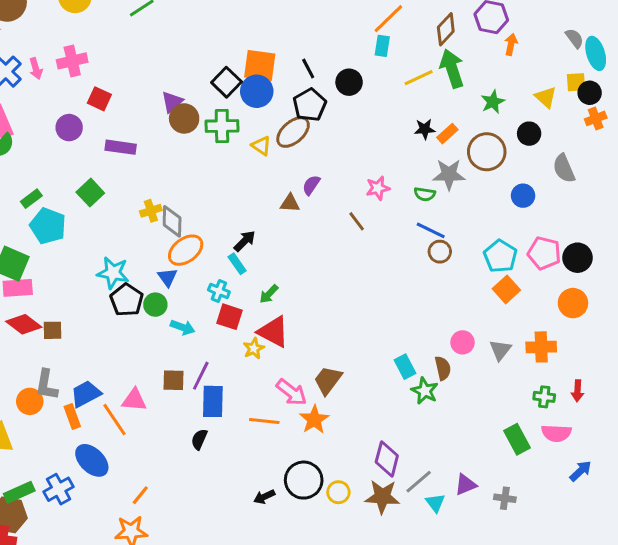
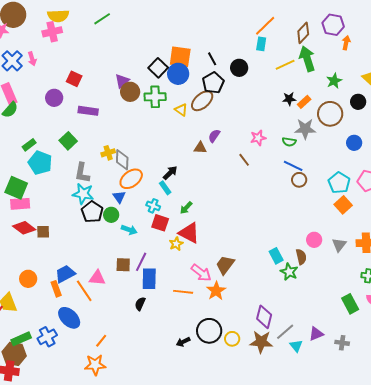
pink cross: (72, 61) -> (52, 32), moved
gray L-shape: (46, 385) -> (82, 173), moved

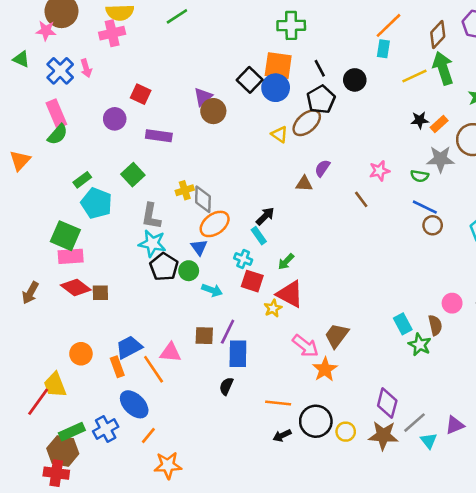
green cross: (155, 97) -> (291, 25), moved
orange line: (183, 292) -> (278, 403), moved
orange line: (101, 341) -> (148, 435), moved

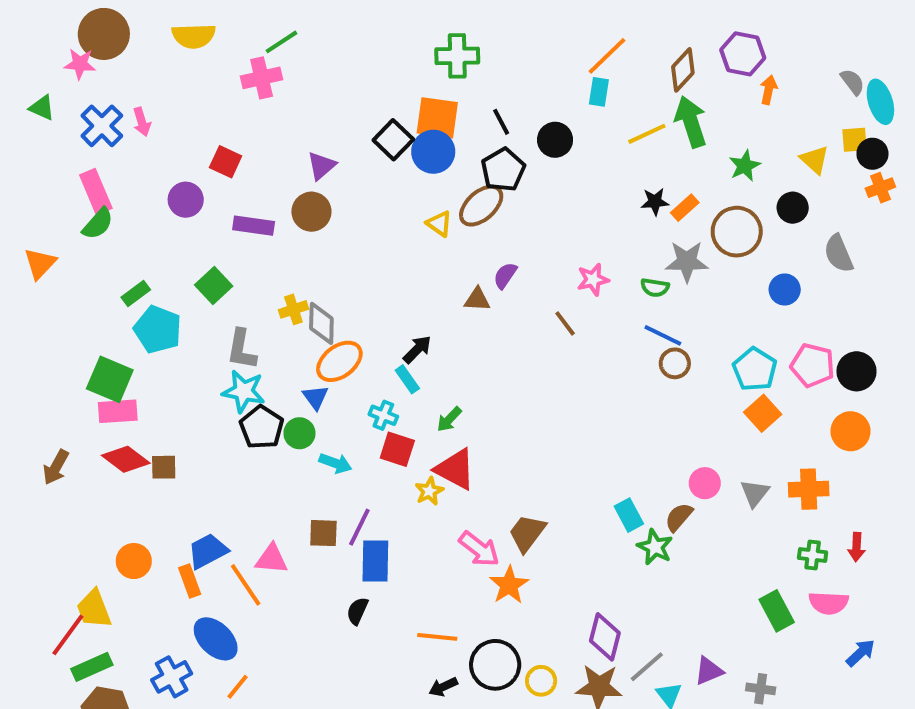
pink cross: (112, 33) -> (262, 78), moved
brown circle: (213, 111) -> (311, 212), moved
brown semicircle: (435, 325) -> (679, 517), turned -126
green rectangle: (72, 432) -> (92, 667), moved

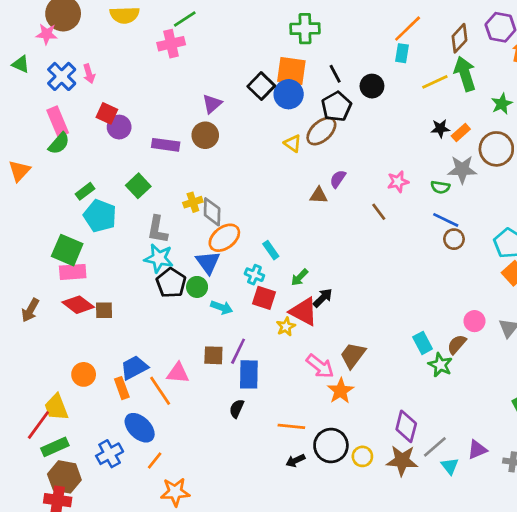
red square: (226, 162) -> (107, 113), moved
black arrow: (417, 349) -> (323, 298), moved
blue triangle: (315, 397) -> (208, 262), size x1.4

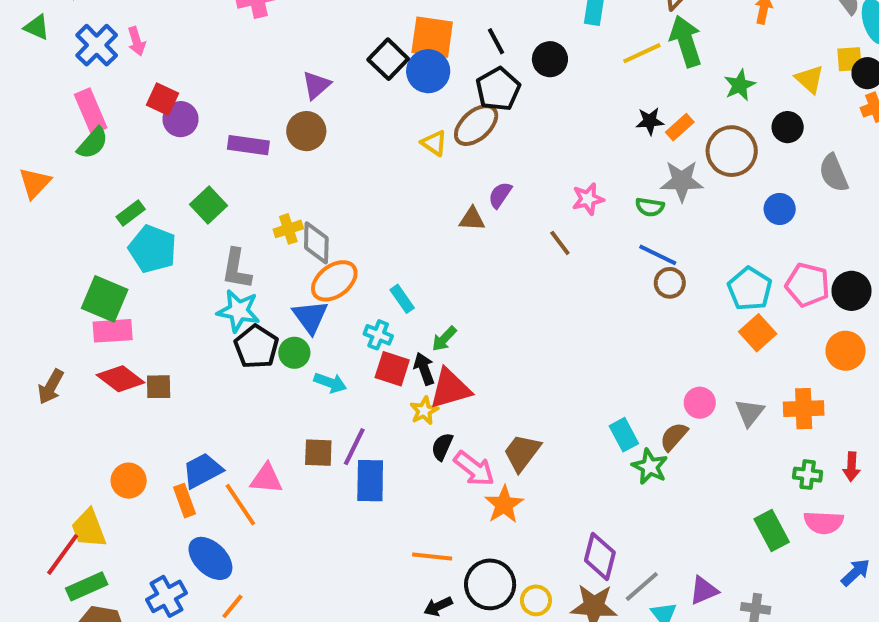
black arrow: (323, 298) -> (424, 369), moved, turned -65
red triangle: (304, 312) -> (450, 389), turned -44
black semicircle: (237, 409) -> (442, 447), moved

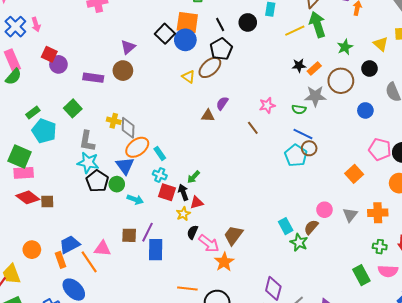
black circle: (550, 59) -> (248, 22), moved
yellow cross: (288, 229) -> (114, 121), turned 32
cyan pentagon: (750, 289) -> (296, 155), moved
cyan rectangle: (402, 299) -> (160, 153), moved
red triangle: (450, 389) -> (197, 203), size x0.6

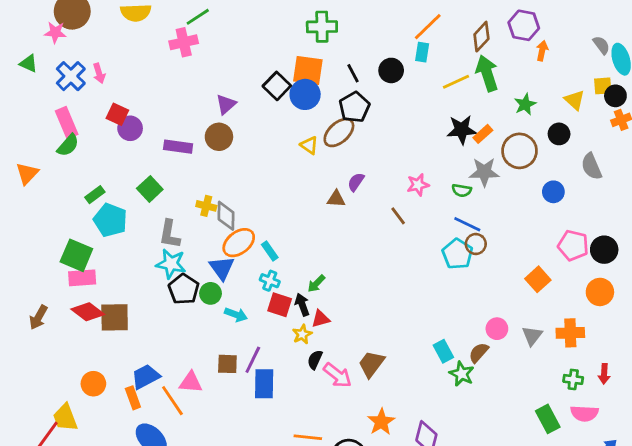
black star: (299, 65) -> (462, 130), size x1.5
brown square: (47, 202) -> (115, 317), size x1.6
orange star: (224, 262) -> (381, 422), moved

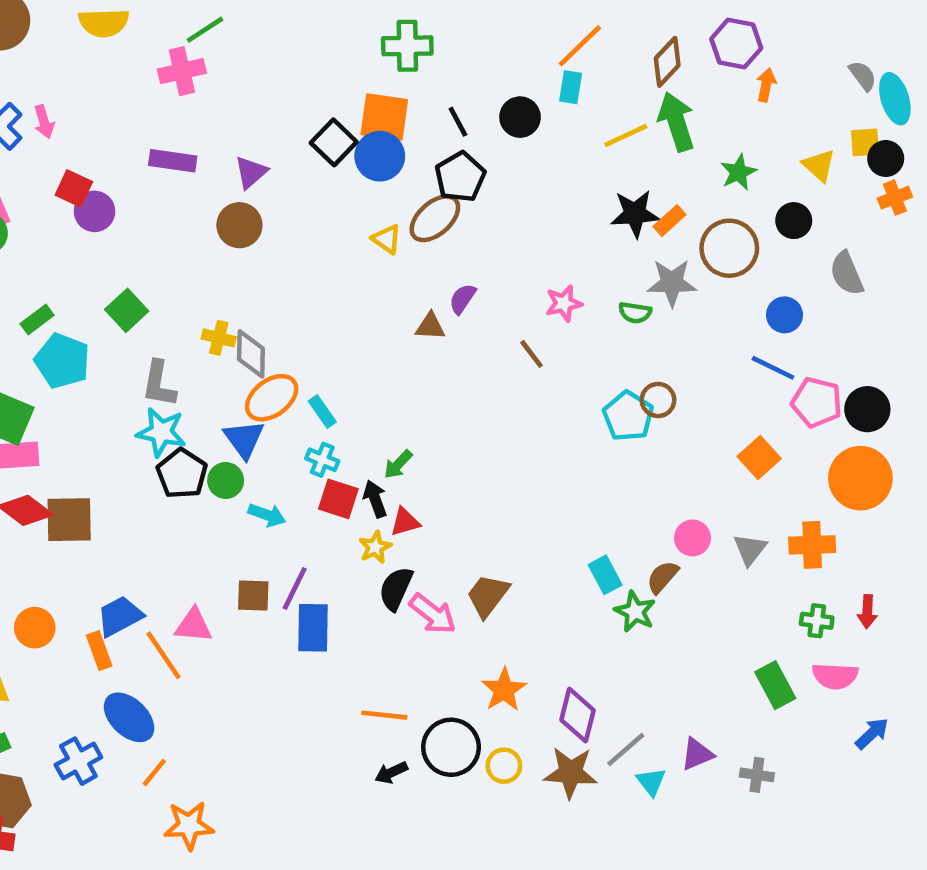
purple rectangle: (178, 147) -> (173, 161), moved
blue line: (467, 224) -> (773, 368), moved
orange circle: (600, 292) -> (860, 478), size x1.4
black semicircle: (315, 360) -> (396, 589), size x1.4

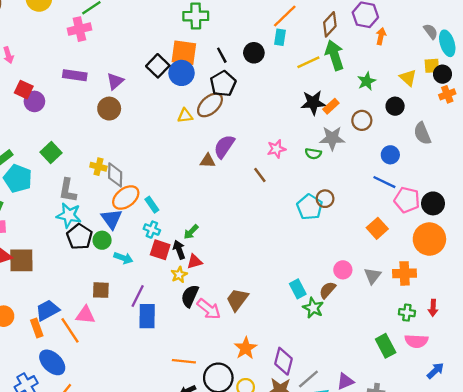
yellow triangle: (387, 239) -> (185, 116), turned -42
brown circle: (729, 248) -> (362, 120), size x0.7
purple semicircle: (463, 299) -> (224, 146), size x1.5
brown square: (253, 595) -> (101, 290), moved

